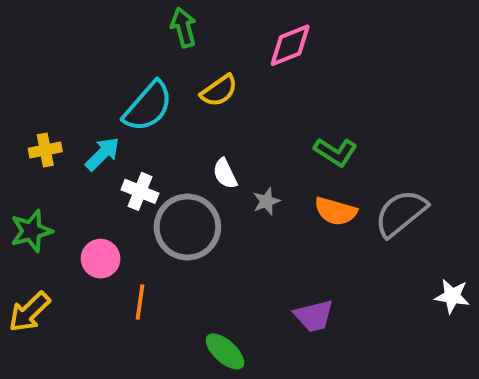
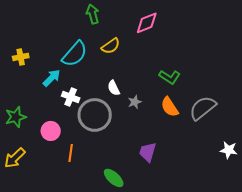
yellow cross: (45, 150) -> (21, 57), moved
orange semicircle: (336, 211) -> (170, 107), turned 40
purple trapezoid: (314, 316) -> (148, 152), moved, turned 120

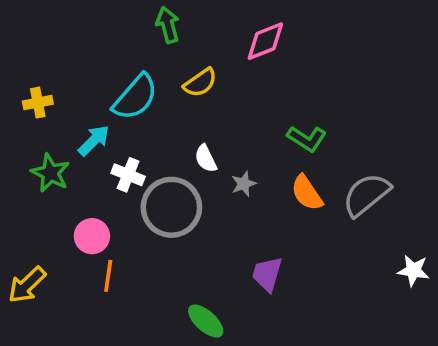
green star: (16, 117) -> (50, 173), moved, turned -30
orange line: (71, 153) -> (108, 276), moved

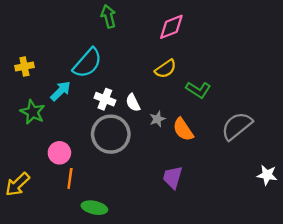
yellow semicircle: (200, 83) -> (166, 69), moved
white cross: (128, 175) -> (105, 99), moved
orange semicircle: (307, 193) -> (183, 129), moved
green ellipse: (206, 321) -> (94, 208), moved, turned -30

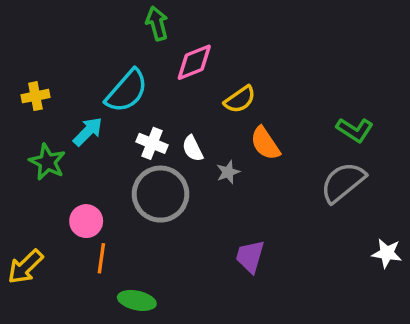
pink diamond: (171, 27) -> (194, 62), moved
green L-shape: (198, 90) -> (355, 130), moved
orange semicircle: (183, 129) -> (265, 143), moved

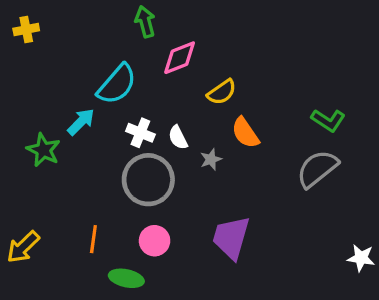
yellow cross: (35, 96) -> (26, 29), moved
pink circle: (86, 221) -> (155, 241), moved
white star: (387, 253) -> (361, 258), moved
purple trapezoid: (250, 257) -> (231, 238), size x1.4

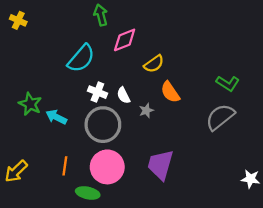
yellow cross: (26, 29) -> (18, 20), turned 35
cyan arrow: (81, 122) -> (56, 117), moved, turned -108
pink circle: (155, 241) -> (107, 167), size x1.6

